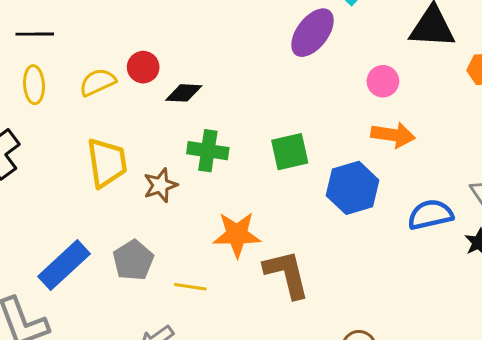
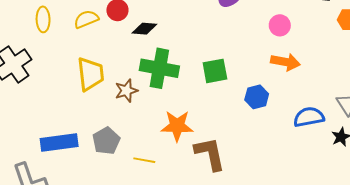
green cross: (208, 151) -> (159, 68), size x1.4
blue hexagon: (353, 188) -> (257, 97), size x0.7
blue rectangle: (64, 265) -> (59, 142), turned 33

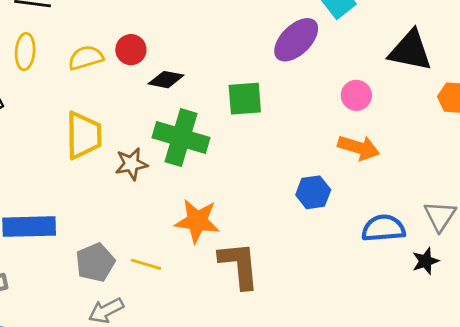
green square: (215, 71) -> (245, 99), moved
gray pentagon: (106, 141) -> (95, 262), moved

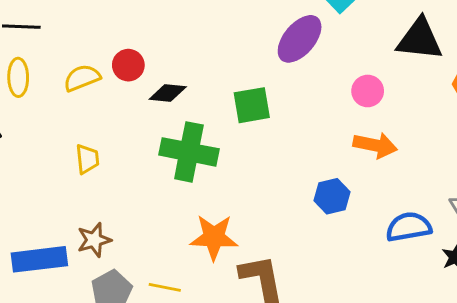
yellow trapezoid: (84, 135) -> (87, 159), size x0.6
brown star: (131, 164) -> (94, 240), moved

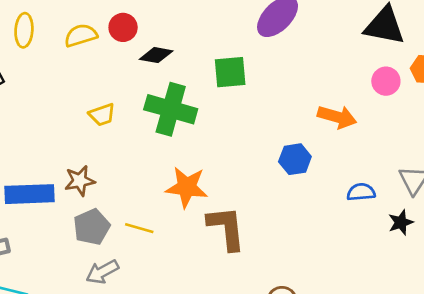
pink circle: (368, 91) -> (386, 81), moved
yellow trapezoid: (87, 159) -> (102, 115), moved, turned 72
blue semicircle: (409, 227) -> (361, 192), size x0.7

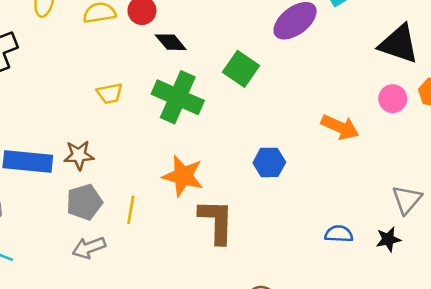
black diamond: (156, 55) -> (171, 42), turned 32
green square: (230, 72) -> (241, 69), turned 32
blue hexagon: (295, 159) -> (269, 162), moved
blue semicircle: (361, 192) -> (339, 234), moved
yellow line: (139, 228) -> (131, 210), turned 76

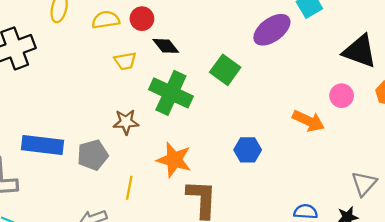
yellow trapezoid: (110, 93) -> (125, 61), moved
pink circle: (393, 99) -> (342, 96), moved
brown star: (79, 155) -> (126, 122), moved
gray pentagon: (84, 202) -> (93, 155), moved

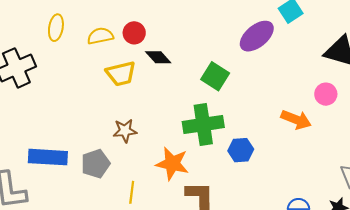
yellow trapezoid: (125, 61) -> (121, 74), size x1.4
green cross: (171, 93) -> (203, 124), moved, turned -30

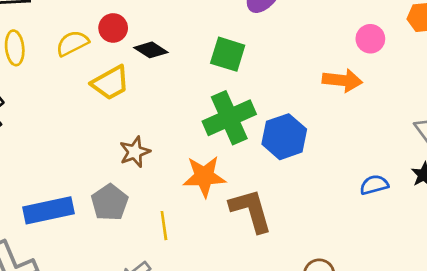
blue hexagon: (241, 150) -> (284, 137), size x1.4

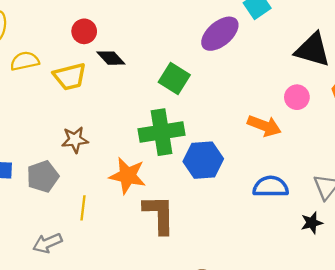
yellow semicircle: (72, 43) -> (25, 61), moved
blue semicircle: (374, 185) -> (271, 187), moved, size x1.4

